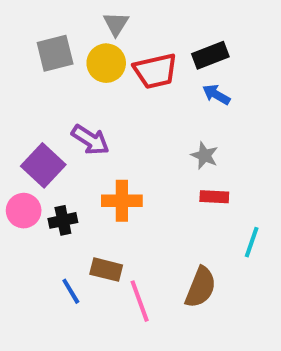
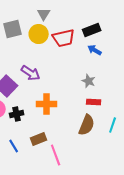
brown rectangle: (106, 270) -> (39, 139), turned -35
brown semicircle: (201, 287) -> (87, 125), moved
blue line: (71, 291) -> (14, 146), moved

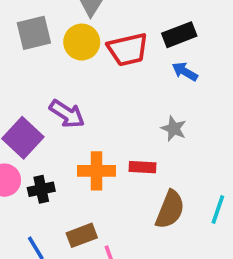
red rectangle: (94, 102) -> (142, 167), moved

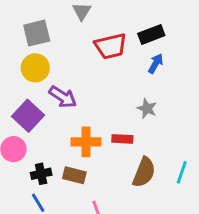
yellow circle: (82, 42) -> (35, 68), moved
blue arrow: (185, 71) -> (156, 64), turned 90
black cross: (41, 189) -> (41, 174), moved
brown rectangle: (82, 235) -> (74, 175), moved, turned 35

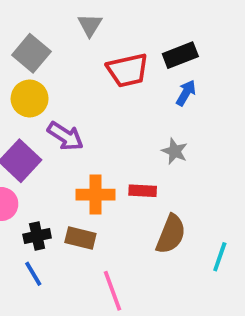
gray square: (37, 33) -> (31, 53), turned -36
cyan line: (182, 172) -> (220, 257), moved

